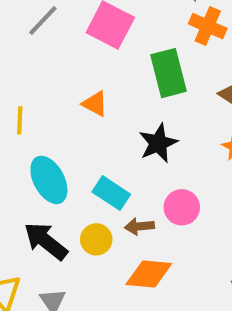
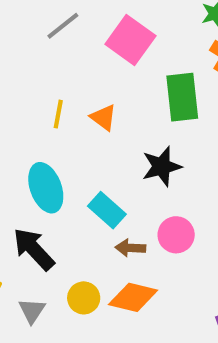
yellow line: (20, 120) -> (58, 114), moved
yellow circle: (96, 239) -> (84, 298), moved

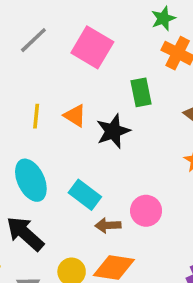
green rectangle: (182, 97) -> (141, 92), size x0.7
black star: (162, 166) -> (113, 131), moved

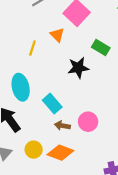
green rectangle: (141, 92) -> (101, 47), turned -60
orange triangle: (75, 116) -> (57, 35), moved

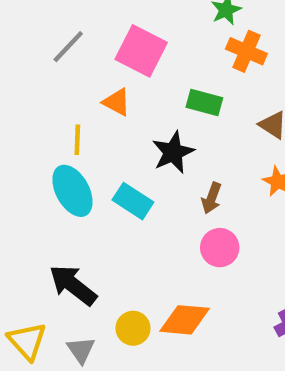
cyan ellipse: (21, 87) -> (73, 191), moved
cyan rectangle: (52, 104) -> (133, 201), moved
brown arrow: (62, 126) -> (212, 198), moved, turned -64

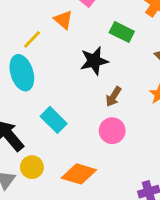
yellow line: (77, 140) -> (32, 39), turned 30
cyan rectangle: (133, 201) -> (54, 120), moved
yellow circle: (133, 328) -> (32, 167), moved

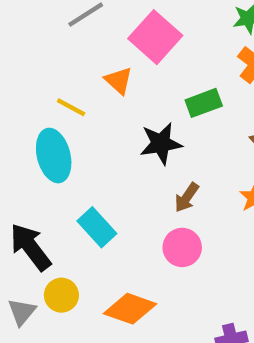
green rectangle: (122, 32) -> (204, 103), turned -50
yellow line: (32, 39) -> (71, 107), turned 72

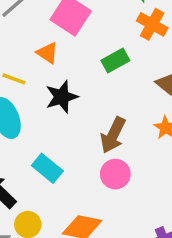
black star: (161, 143) -> (62, 97), moved
brown arrow: (187, 197) -> (113, 135), size x1.5

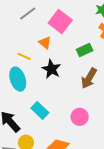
black star: (62, 97) -> (51, 69), turned -30
brown arrow: (113, 135) -> (89, 78), moved

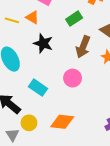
yellow line: (24, 56) -> (12, 20), moved
pink circle: (80, 117) -> (73, 78), moved

